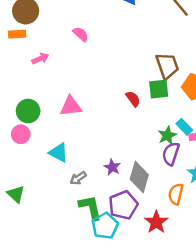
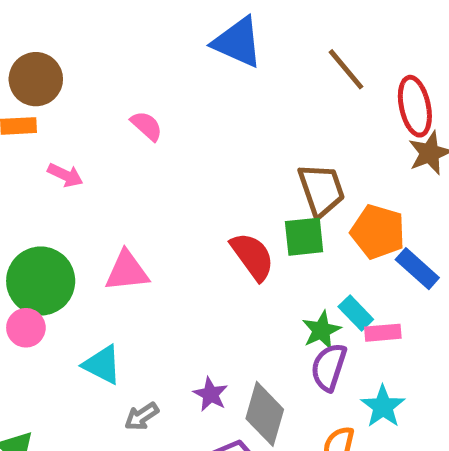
pink arrow: (40, 59) -> (65, 175), turned 49
red semicircle: (133, 99) -> (252, 256), size x1.5
green circle: (28, 111) -> (41, 281), size x1.4

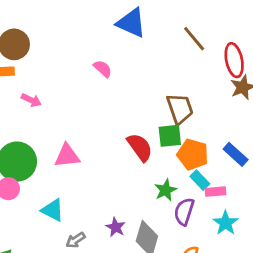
pink semicircle: (147, 126) -> (103, 69), moved
orange pentagon: (378, 232) -> (193, 154), moved
green star: (321, 330) -> (166, 190), moved
cyan star: (383, 407) -> (226, 223), moved

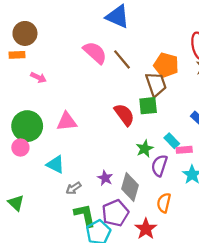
brown line: (194, 39) -> (122, 59), moved
pink semicircle: (103, 69) -> (95, 53), size x1.6
orange pentagon: (193, 154) -> (166, 65), moved

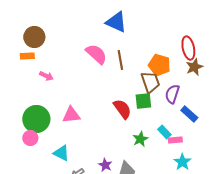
brown line: (122, 59) -> (120, 60), turned 30
purple semicircle: (159, 166) -> (172, 94), moved

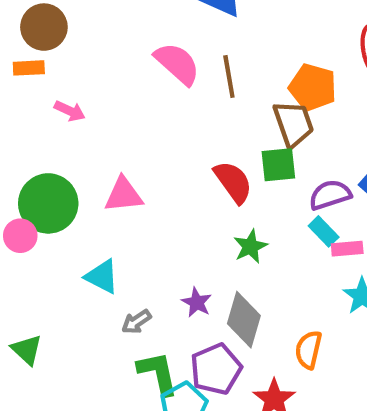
purple semicircle: (172, 94) -> (330, 195), moved, turned 54
pink circle: (30, 138) -> (20, 236), moved
green star: (140, 139) -> (250, 246), moved

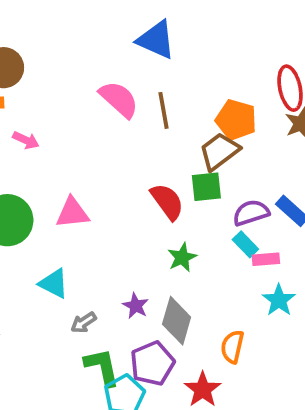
brown trapezoid: (293, 124) -> (219, 151), turned -108

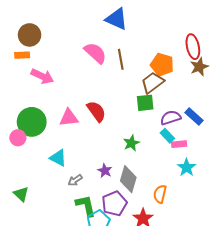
pink arrow: (26, 140) -> (42, 76), size x1.5
red semicircle: (167, 202) -> (96, 111), moved

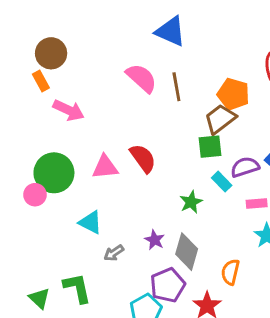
orange rectangle: (22, 55) -> (41, 81), turned 64
cyan rectangle: (167, 136) -> (222, 182), moved
green triangle: (21, 194) -> (39, 298), moved
green L-shape: (86, 206) -> (77, 288), moved

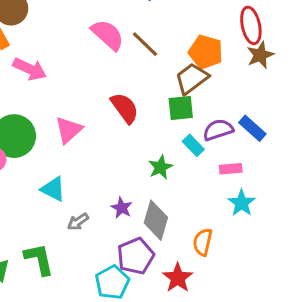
brown line: (176, 87) -> (145, 44), turned -36
red semicircle: (143, 158) -> (125, 108), moved
pink triangle: (105, 167) -> (69, 130), turned -36

